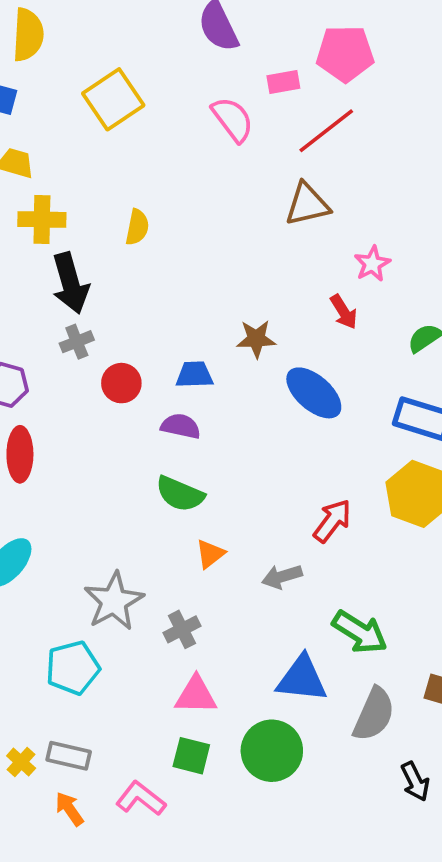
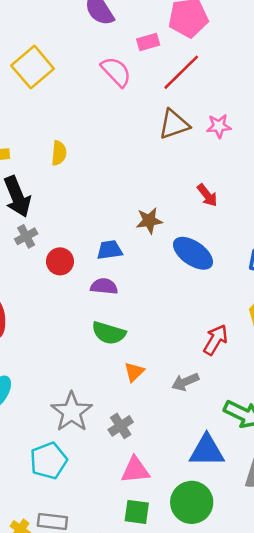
pink star: (372, 264) -> (219, 126), moved, turned 30

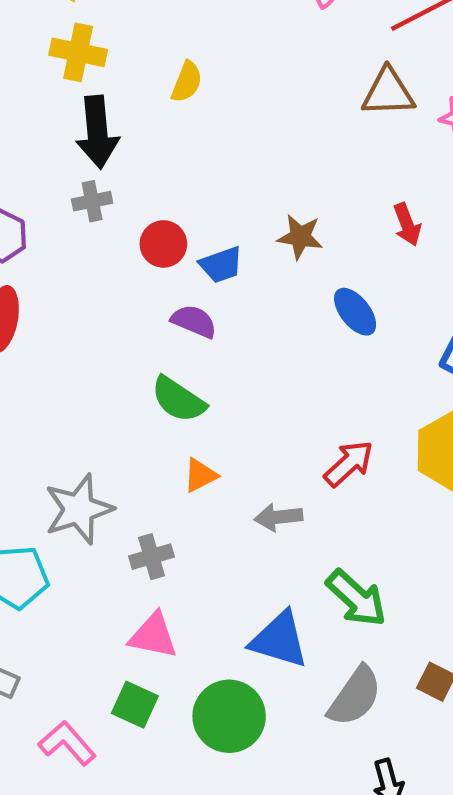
blue trapezoid: (110, 250) -> (221, 265), turned 152
blue ellipse: (193, 253) -> (355, 312), size x0.7
red circle: (60, 261) -> (163, 244), moved

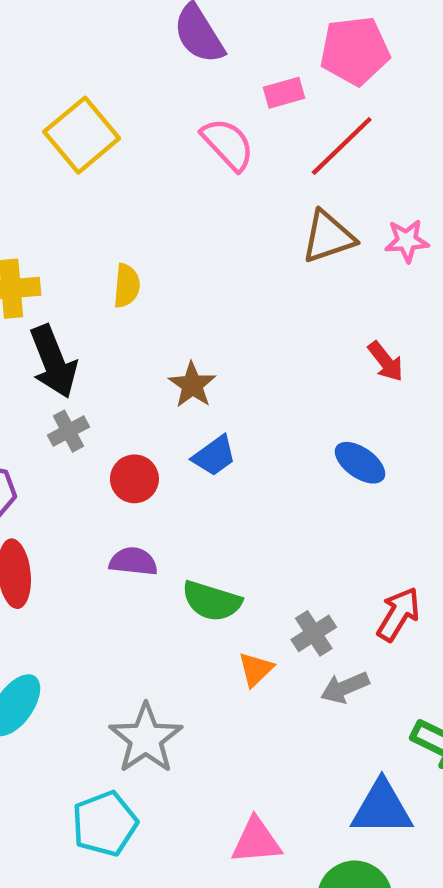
brown star: (300, 237) -> (192, 385), moved, turned -30
red circle: (163, 244) -> (134, 479), moved
purple semicircle: (194, 321) -> (133, 562), moved
gray cross: (151, 557) -> (314, 633), moved

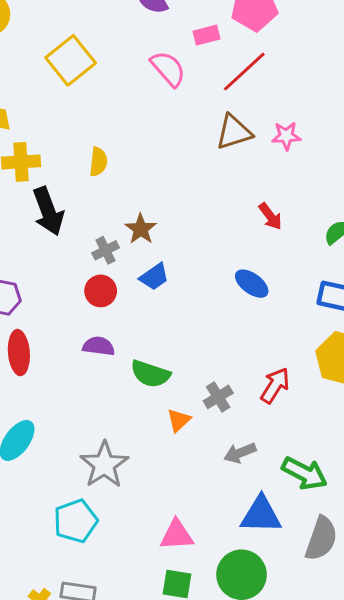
gray cross: (68, 431) -> (106, 250), moved
gray arrow: (345, 688) -> (240, 453), moved

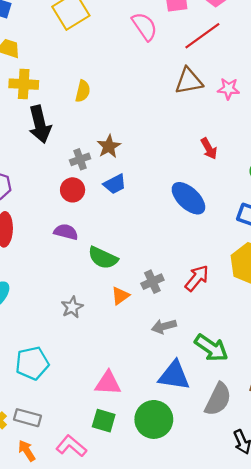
blue ellipse: (252, 284) -> (188, 198), size x1.4
gray star: (104, 465) -> (72, 307), moved, size x0.6

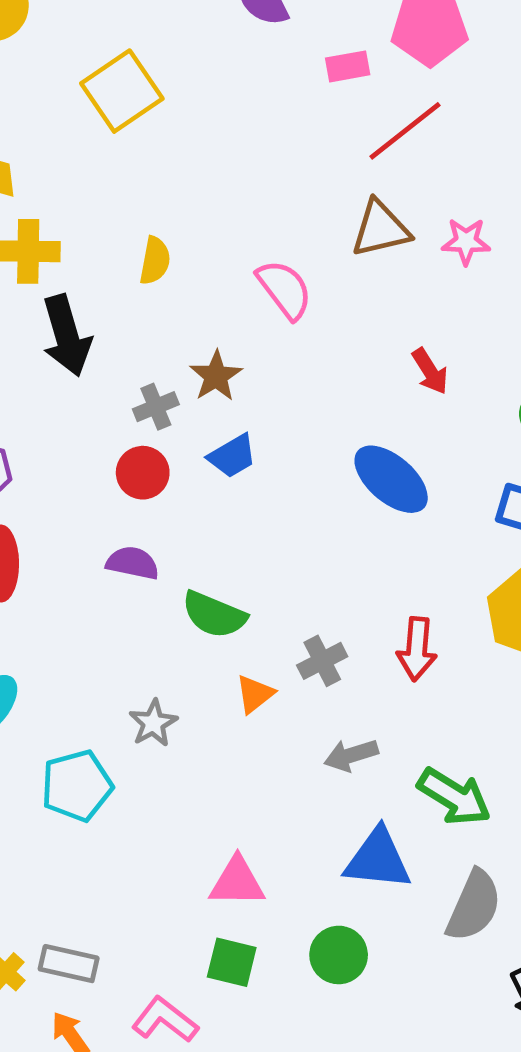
pink semicircle: (145, 26) -> (285, 289), moved
red arrow: (197, 278) -> (417, 649), turned 148
cyan pentagon: (32, 363) -> (77, 786), moved
green circle: (154, 419) -> (339, 955), size x0.7

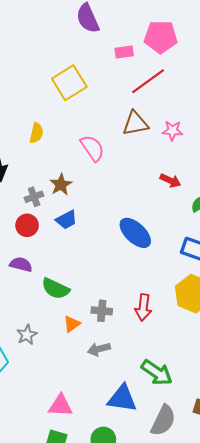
yellow square: (122, 91) -> (69, 83), moved
red arrow: (430, 371) -> (170, 181), moved, turned -36
gray cross: (322, 661) -> (102, 311), turned 30
gray arrow: (351, 755) -> (99, 349), moved

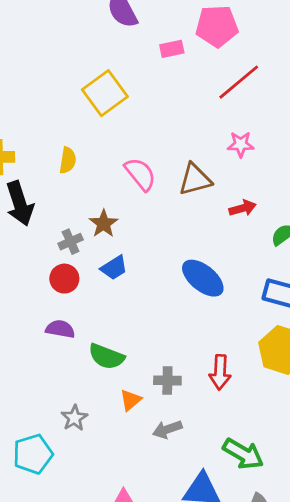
red line: (148, 81) -> (239, 82), moved
brown triangle: (135, 123) -> (195, 179), moved
red arrow: (170, 181) -> (243, 208), turned -36

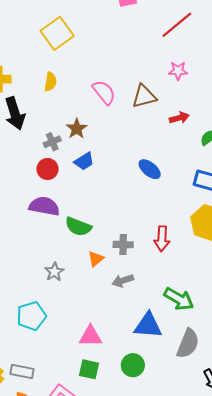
yellow square: (105, 93) -> (57, 33), moved
blue ellipse: (203, 278) -> (150, 169), size x0.7
purple semicircle: (60, 329) -> (44, 206), size x1.4
cyan pentagon: (33, 454) -> (31, 316), moved

